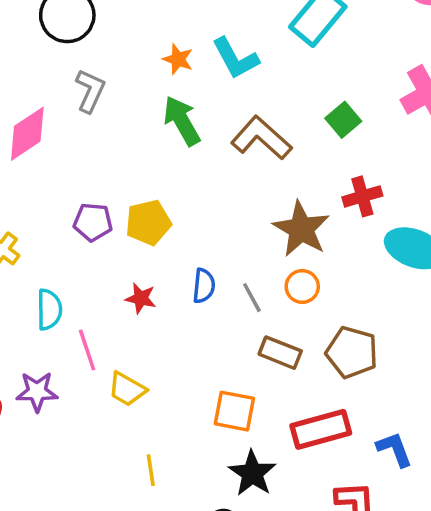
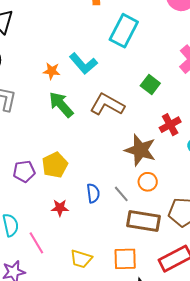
brown rectangle: (280, 353) -> (143, 221), size x1.4
yellow trapezoid: (127, 389) -> (81, 259), moved

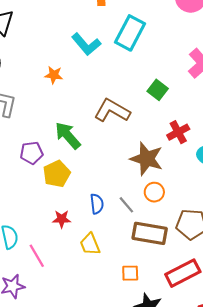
cyan L-shape: (83, 64) -> (86, 44), moved
green arrow: (61, 105) -> (68, 136), moved
purple pentagon: (24, 171) -> (32, 153), moved
yellow trapezoid: (81, 259) -> (90, 244), moved, turned 50
orange square: (125, 259) -> (130, 273), size x0.7

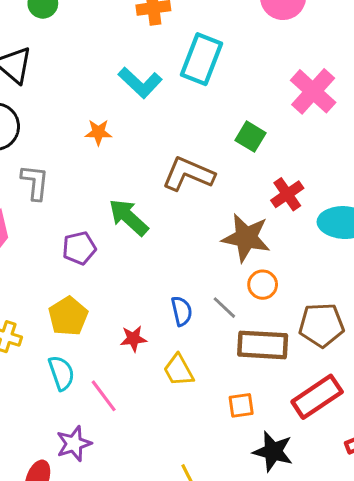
yellow pentagon: (57, 174) -> (68, 316), moved

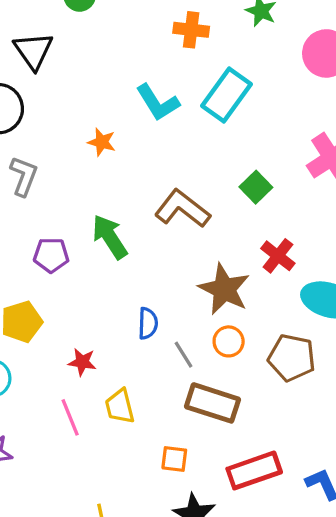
red cross: (287, 194) -> (278, 256), turned -32
blue semicircle: (182, 311) -> (148, 323), moved
brown pentagon: (321, 325) -> (292, 358), moved
pink line: (104, 396) -> (70, 417), moved

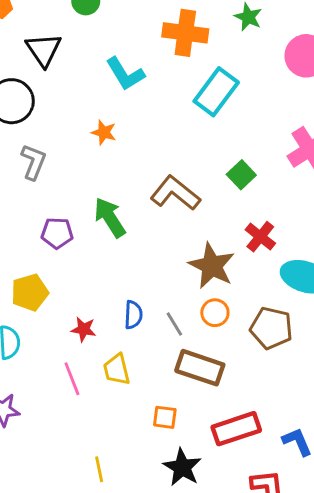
orange cross: (191, 30) -> (185, 33), size x1.4
cyan L-shape: (158, 102) -> (125, 74), moved
blue semicircle: (148, 323) -> (133, 315), moved

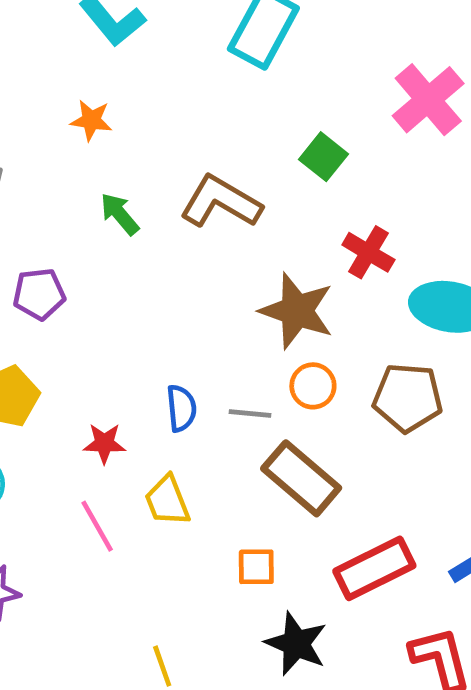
green arrow: (110, 217) -> (120, 214), moved, size x0.7
gray line: (174, 324) -> (250, 414), turned -45
brown rectangle: (200, 368) -> (301, 478), turned 30

